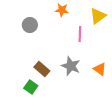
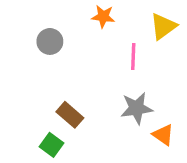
gray star: (71, 66) -> (137, 108), moved, turned -30
orange triangle: (100, 69) -> (163, 135), moved

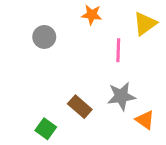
brown rectangle: (70, 115) -> (80, 107), moved

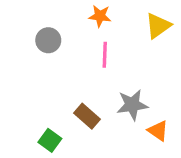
pink line: (118, 50) -> (105, 55), moved

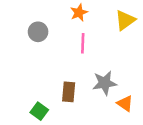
orange star: (100, 16) -> (79, 13), turned -30
brown rectangle: (87, 116) -> (69, 92), turned 54

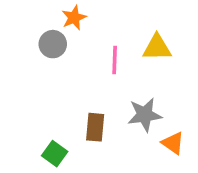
orange star: (79, 13) -> (74, 18), moved
yellow triangle: (125, 20) -> (157, 48), moved, turned 35

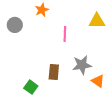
gray circle: (53, 44) -> (15, 25), moved
yellow triangle: (157, 48) -> (97, 21), moved

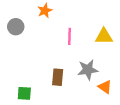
yellow triangle: (97, 21) -> (104, 36), moved
green square: (31, 87) -> (24, 93), moved, turned -32

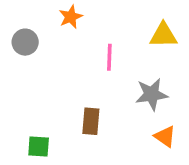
yellow triangle: (104, 36) -> (163, 35), moved
gray star: (88, 70) -> (152, 94), moved

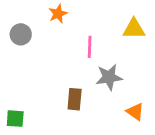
gray star: (152, 94) -> (109, 77), moved
green square: (39, 147) -> (15, 119), moved

